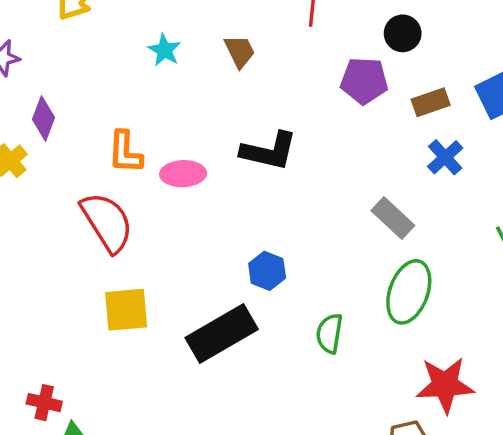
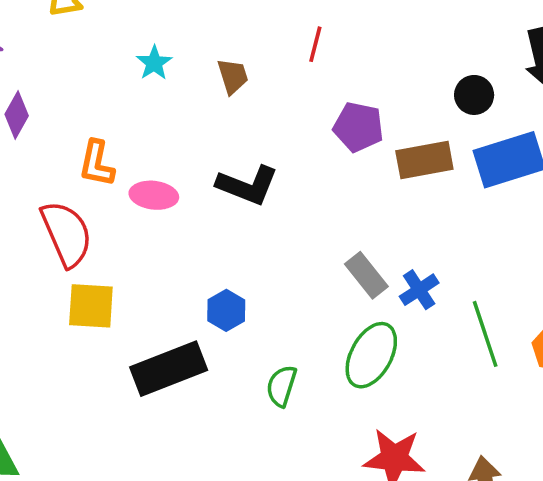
black circle: (403, 33) -> (474, 95), moved
brown rectangle: (431, 102) -> (424, 160), size x1.4
blue cross: (445, 157) -> (419, 290), moved
yellow square: (126, 310) -> (91, 306), moved

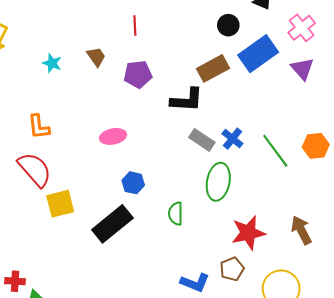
purple pentagon: (358, 127) -> (138, 74), moved
black L-shape: (247, 185) -> (187, 100), moved
pink ellipse: (154, 195) -> (113, 136), moved

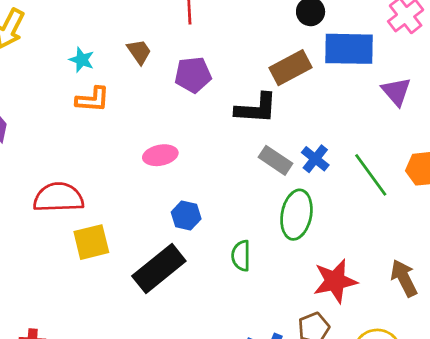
blue rectangle: (258, 54) -> (349, 49), turned 36
purple triangle: (302, 69) -> (396, 91), moved
orange L-shape: (39, 127) -> (93, 100), moved, turned -80
red semicircle: (35, 169) -> (58, 197), turned -51

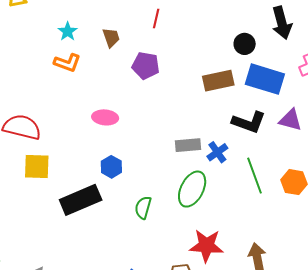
purple triangle: (396, 91) -> (291, 120), turned -50
black L-shape: (256, 108) -> (249, 122), moved
gray rectangle: (276, 160) -> (188, 145), turned -55

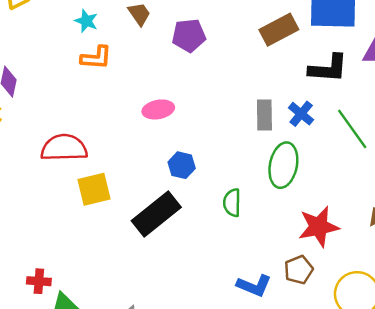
gray rectangle: (188, 145) -> (264, 115), turned -70

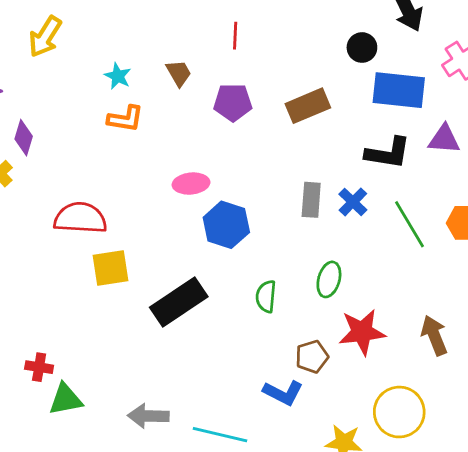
brown rectangle: (279, 30) -> (308, 106), moved
blue hexagon: (182, 165) -> (226, 225), moved, size x1.5
green ellipse: (283, 165) -> (329, 279), moved, size x0.7
brown pentagon: (299, 270) -> (312, 357), moved

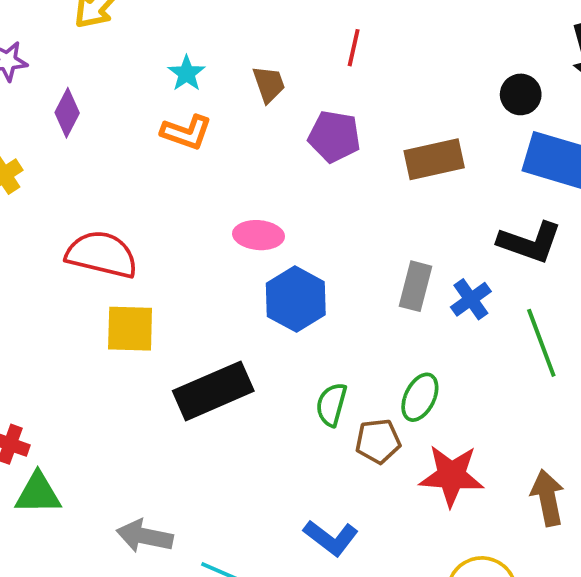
purple diamond: (24, 138) -> (67, 113), moved
brown pentagon: (312, 357) -> (378, 441), moved

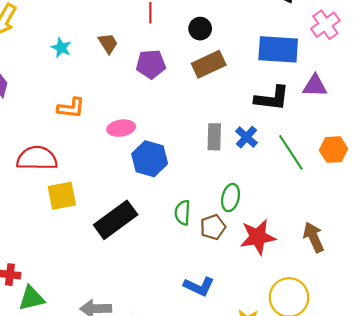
black circle: (521, 94) -> (200, 29), moved
orange L-shape: (186, 132) -> (71, 108), moved

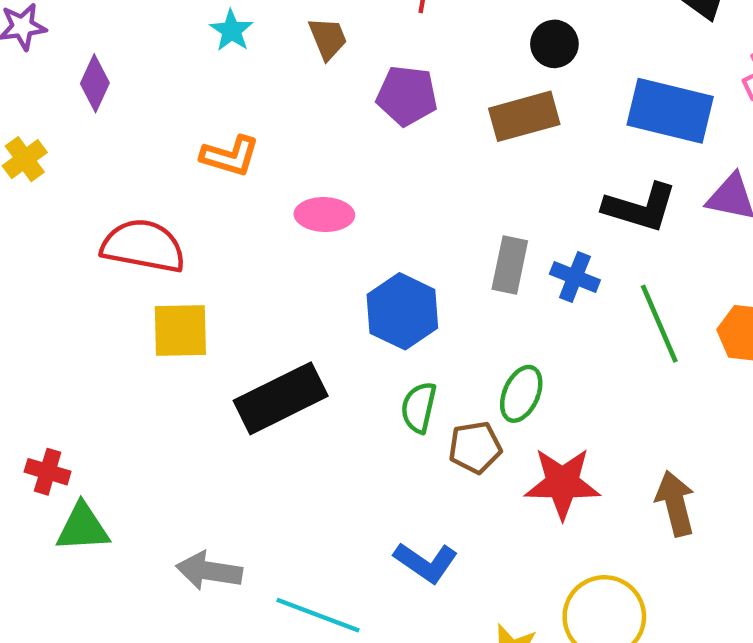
black circle: (200, 29) -> (554, 44), moved
blue cross: (246, 137) -> (575, 277), turned -30
blue hexagon: (150, 159) -> (402, 311), moved

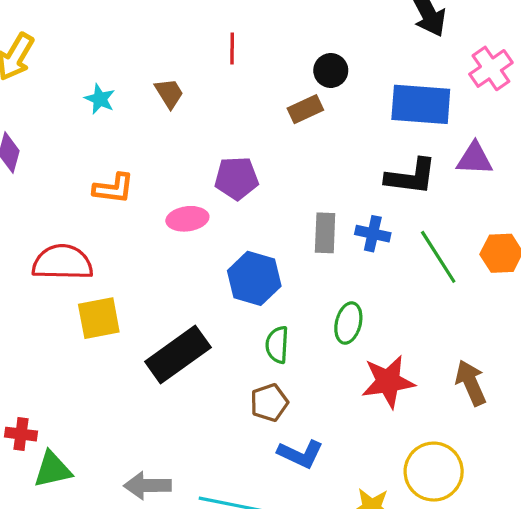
purple pentagon: (407, 96) -> (236, 178), moved
brown rectangle: (524, 116) -> (305, 109), moved, size x0.7
brown pentagon: (475, 447) -> (269, 403), moved

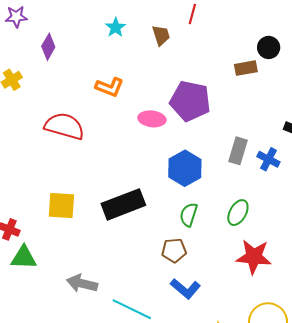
red line: (232, 48) -> (192, 14), moved
purple pentagon: (236, 178) -> (190, 101), size x1.4
yellow square: (99, 318) -> (61, 205), moved

